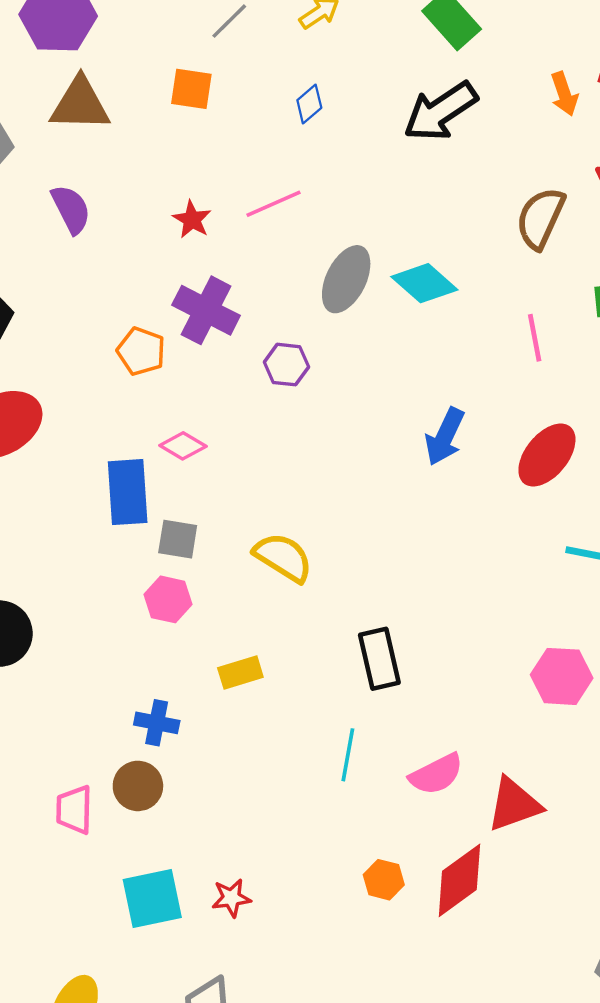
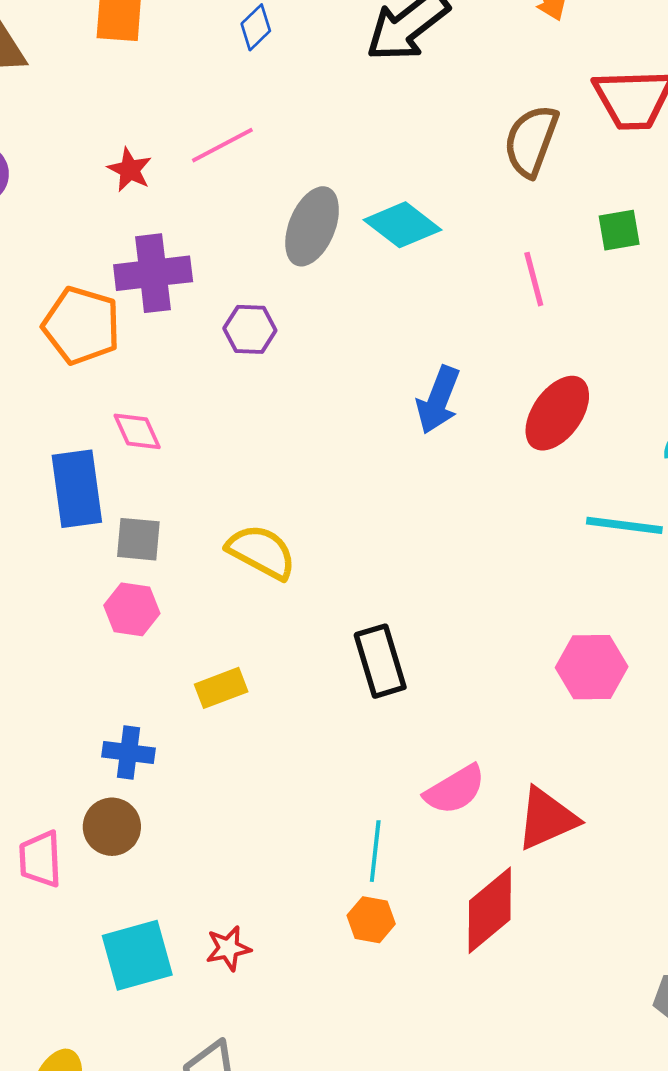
purple cross: (206, 310) -> (153, 273), turned -30
orange pentagon: (141, 351) -> (81, 326), size x1.4
pink diamond: (183, 446) -> (137, 431), turned 39
cyan line: (348, 755) -> (375, 851), moved
orange hexagon: (384, 880) -> (371, 920), moved

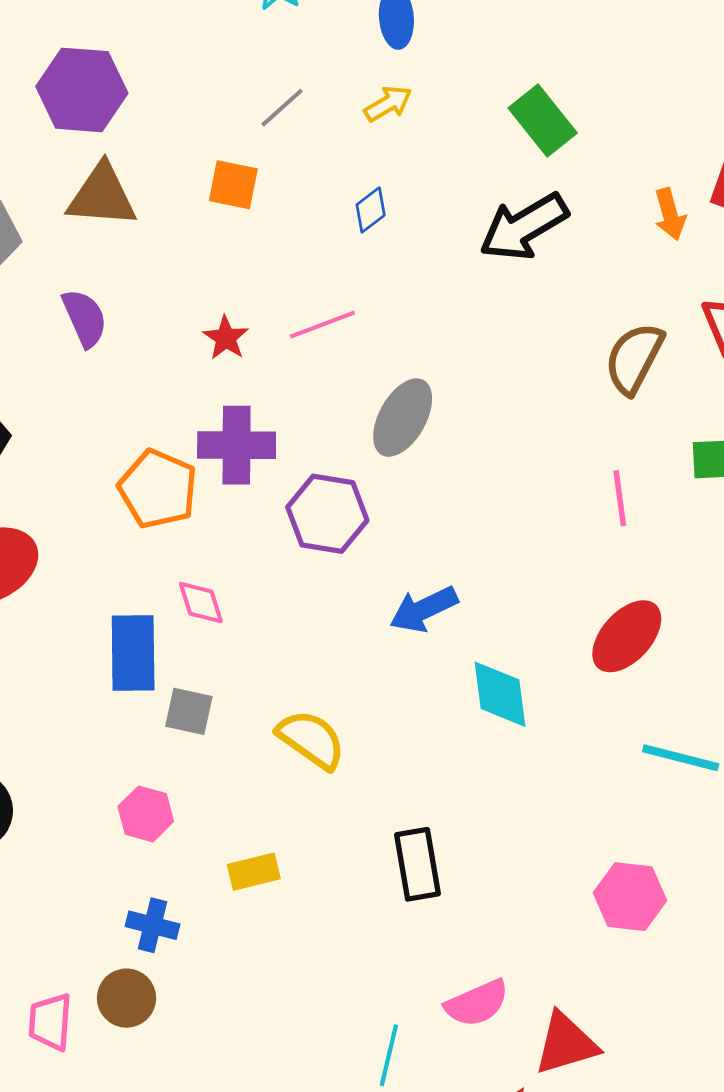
cyan diamond: (402, 225) -> (500, 694), moved, turned 38
purple hexagon: (250, 329) -> (327, 514), size x1.5
blue arrow: (438, 400) -> (424, 609), moved, turned 36
pink hexagon: (132, 609) -> (146, 814), moved

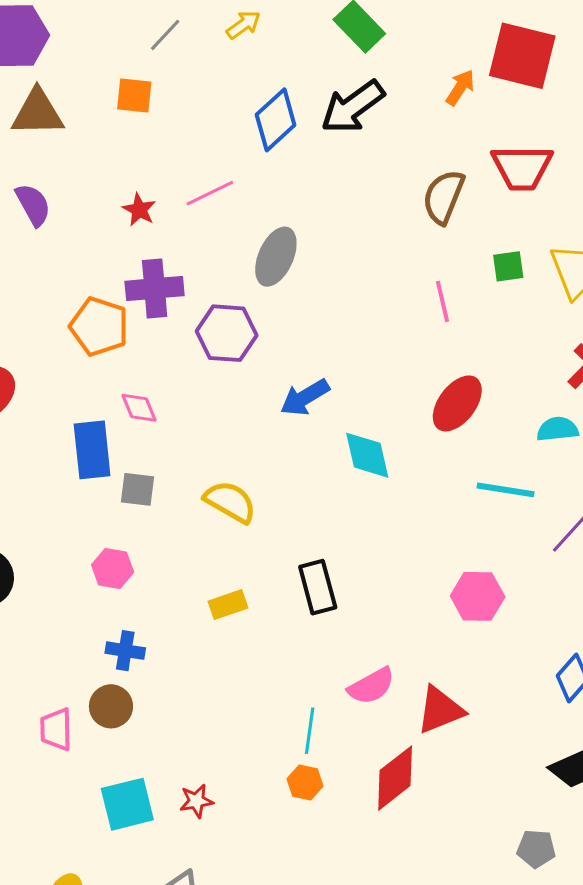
blue diamond: (371, 210) -> (276, 120), moved, size x1.8
orange arrow: (670, 214) -> (460, 87), turned -126
yellow rectangle: (254, 872) -> (228, 605), moved

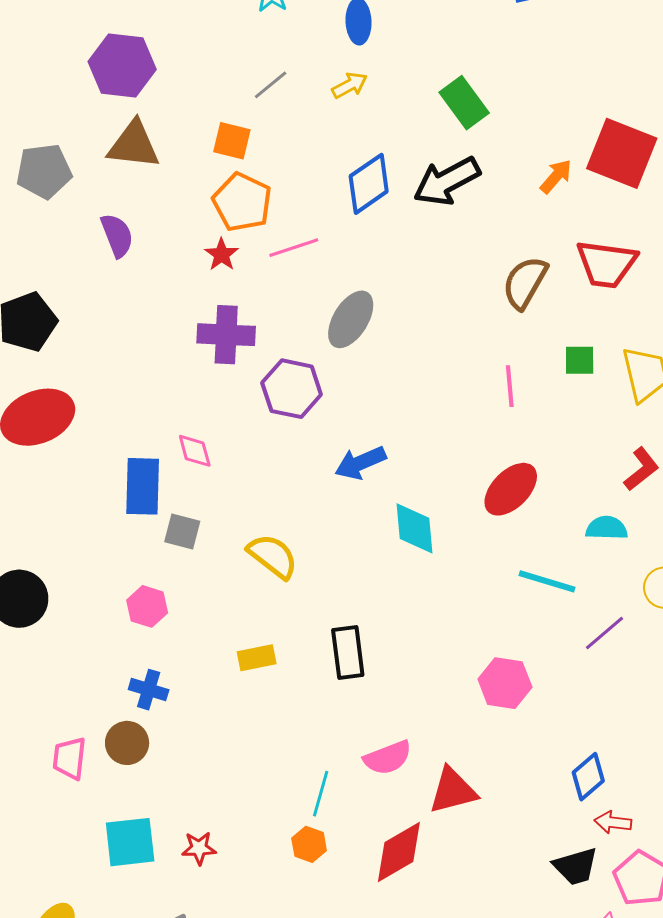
orange pentagon: (99, 326) -> (242, 202), moved

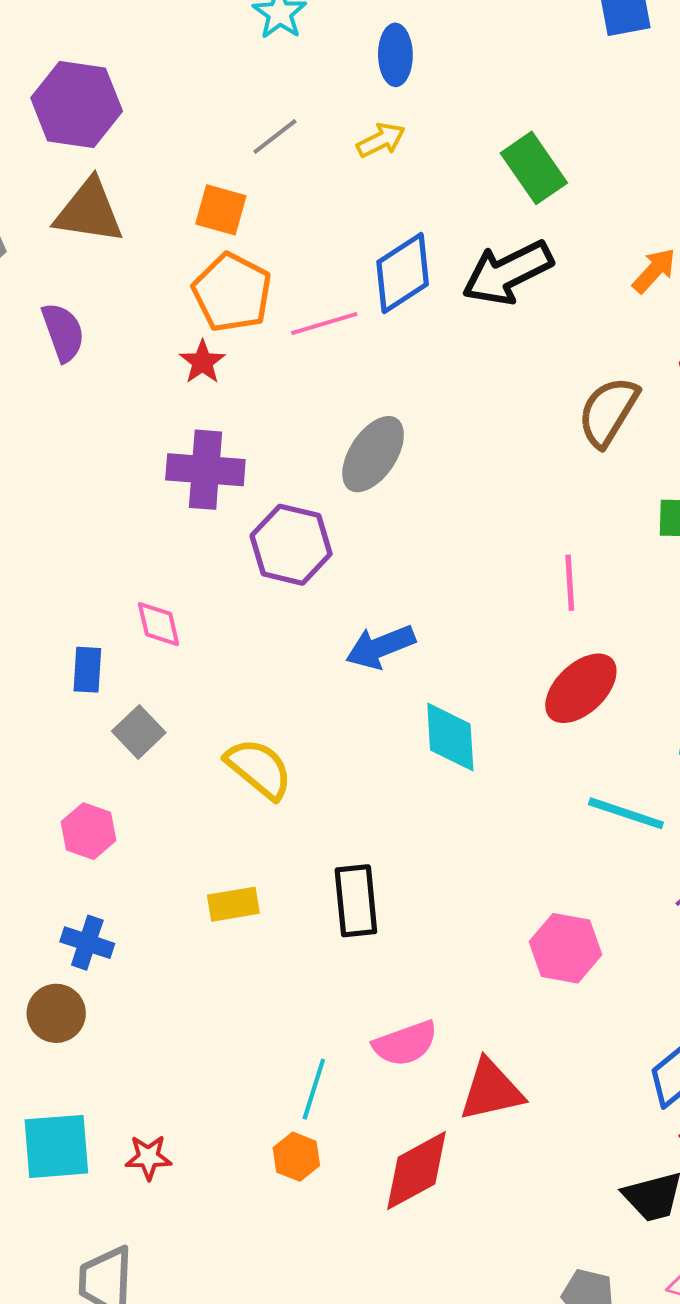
pink line: (294, 248) -> (324, 324), moved
pink line: (510, 386) -> (570, 583), moved
blue rectangle: (143, 486) -> (87, 670), size x0.6
gray square: (182, 531) -> (139, 732), turned 30

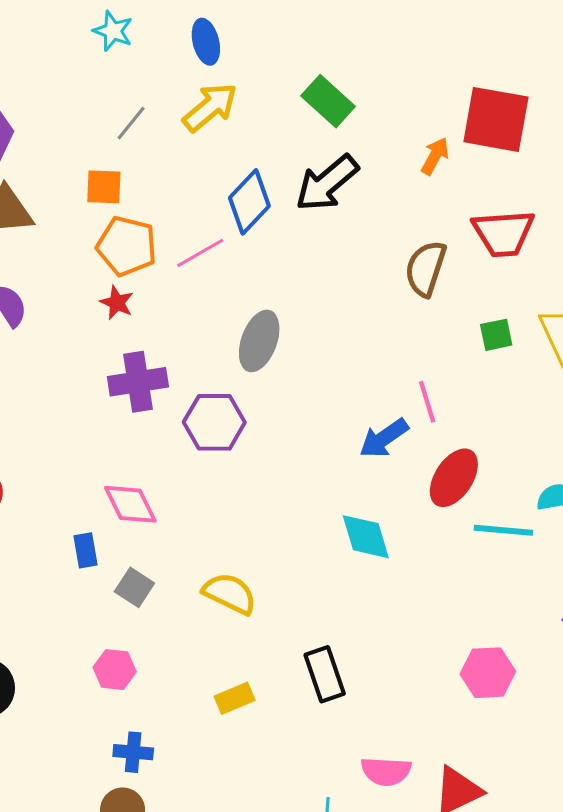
yellow arrow: (381, 140) -> (210, 107), size x1.6
pink diamond: (159, 624) -> (130, 504), size x1.4
blue arrow: (380, 647) -> (384, 438), moved
cyan line: (626, 813) -> (503, 530), moved
pink semicircle: (405, 1043) -> (386, 771), turned 36

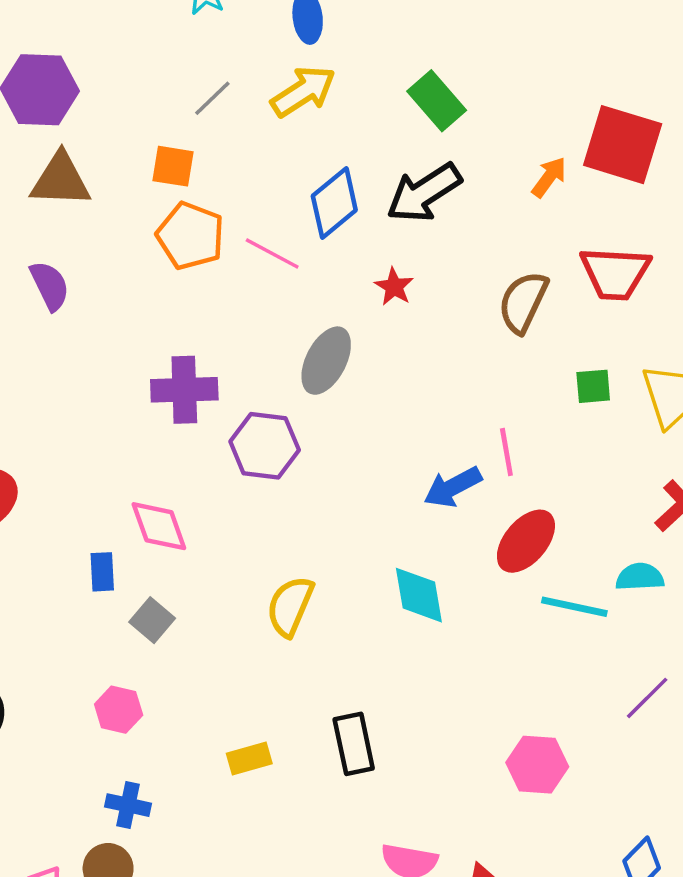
pink line: (200, 253) -> (272, 254), turned 51
red star: (117, 303) -> (394, 287), moved
yellow semicircle: (230, 594) -> (290, 606), moved, turned -100

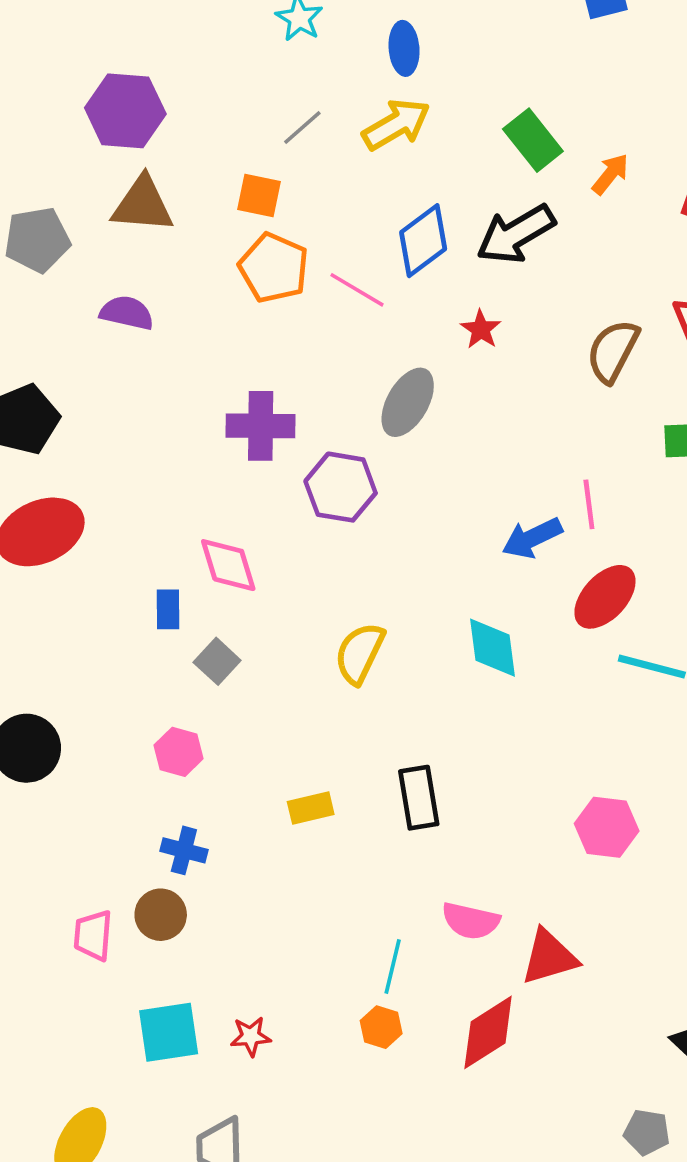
orange arrow: (549, 177) -> (610, 174), moved
purple semicircle: (50, 286) -> (127, 313), turned -54

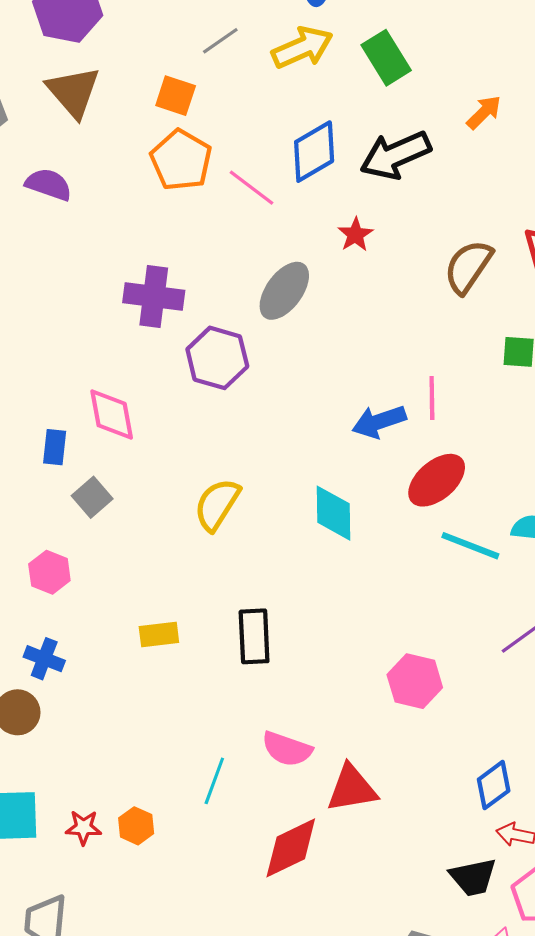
green rectangle: (533, 140) -> (386, 58), moved
brown triangle: (143, 205) -> (73, 92), turned 38
orange hexagon: (381, 1027) -> (136, 826), moved

